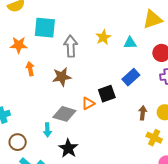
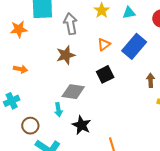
orange arrow: (30, 69) -> (20, 69), moved, turned 120
blue rectangle: (131, 77) -> (134, 46), size x1.4
black square: (107, 94) -> (105, 74), moved
orange triangle: (88, 103) -> (104, 44), moved

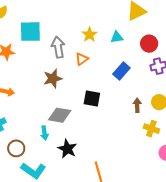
orange triangle: (104, 44) -> (82, 59), moved
blue rectangle: (134, 46) -> (121, 71), size x0.7
black square: (105, 74) -> (92, 99), turned 36

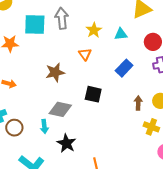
gray arrow: (58, 47) -> (62, 18), moved
orange triangle: (82, 59) -> (85, 54), turned -32
brown circle: (16, 148) -> (14, 128), moved

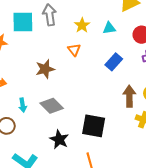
black square: (93, 94) -> (94, 126), moved, size x1.4
brown arrow: (138, 103) -> (129, 96), size x1.5
gray diamond: (60, 109) -> (52, 106), turned 35
cyan arrow: (44, 126) -> (23, 105), moved

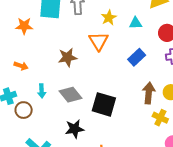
orange triangle: (74, 50) -> (98, 41), size x1.5
black square: (94, 126) -> (104, 104), moved
black star: (59, 139) -> (75, 129), turned 30

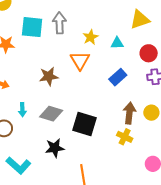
gray diamond: (70, 95) -> (51, 114), turned -35
yellow cross: (160, 118) -> (125, 137), moved

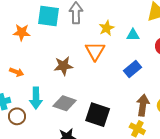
cyan arrow: (22, 110) -> (36, 98), size x1.5

